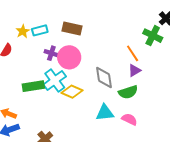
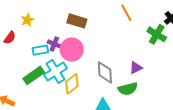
cyan rectangle: (40, 30) -> (40, 50), moved
orange line: (133, 53) -> (126, 13), moved
green rectangle: (33, 86) -> (34, 75), turned -30
yellow diamond: (72, 92) -> (72, 84), turned -65

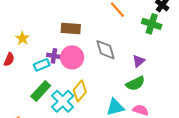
cyan cross: (55, 71) -> (63, 101), moved
gray diamond: (105, 72) -> (106, 50), moved

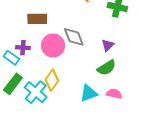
pink circle: (72, 57) -> (53, 46), moved
cyan rectangle: (42, 65) -> (11, 58), turned 63

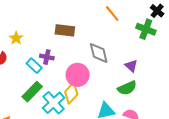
purple triangle: (108, 45) -> (131, 66), turned -40
pink circle: (53, 46) -> (78, 75), moved

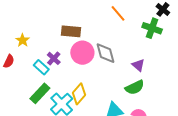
purple cross: (47, 57) -> (54, 58), turned 32
pink circle: (78, 75) -> (82, 53), moved

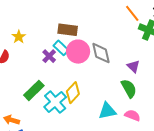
orange line: (118, 13) -> (132, 13), moved
cyan rectangle: (41, 67) -> (61, 48), moved
green semicircle: (135, 87) -> (129, 88), turned -96

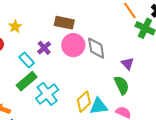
cyan rectangle: (61, 48) -> (27, 60), moved
yellow diamond: (73, 93) -> (84, 102), moved

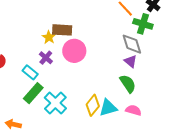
yellow star: (15, 27) -> (49, 37), moved
gray diamond: (96, 48) -> (132, 44), moved

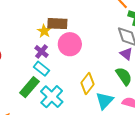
cyan rectangle: (30, 72) -> (41, 69), moved
yellow diamond: (93, 105) -> (87, 83), moved
cyan triangle: (108, 108) -> (105, 101), turned -30

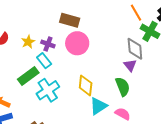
yellow star: (44, 31) -> (28, 42), moved
purple cross: (41, 52) -> (48, 44), turned -32
yellow diamond: (87, 83) -> (86, 85), turned -45

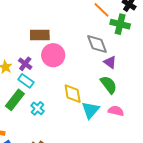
purple cross: (48, 44) -> (25, 64), turned 32
gray diamond: (135, 49) -> (97, 44), moved
cyan cross: (48, 90) -> (37, 108), size x0.6

